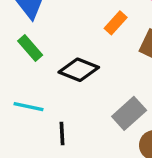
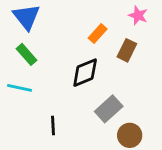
black diamond: (79, 70) -> (85, 73), moved, turned -44
cyan line: (28, 107) -> (20, 88), moved

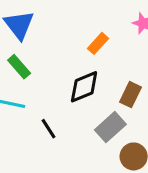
brown rectangle: (127, 50) -> (130, 95), moved
black line: (53, 126) -> (48, 129), moved, turned -30

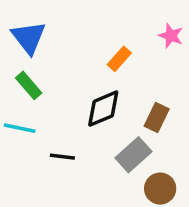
black line: (48, 129) -> (62, 157), turned -50

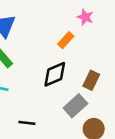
pink star: (171, 36) -> (85, 17), moved
black line: (62, 157) -> (27, 123), moved

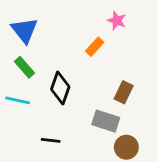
black diamond: (55, 74) -> (60, 88), moved, turned -48
gray rectangle: (75, 106) -> (106, 121), turned 60

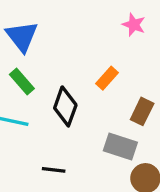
orange rectangle: (95, 47) -> (107, 78), moved

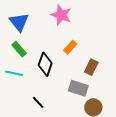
pink star: (134, 25) -> (61, 15), moved, size x1.5
black line: (54, 170) -> (38, 102), turned 40

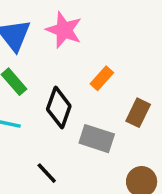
pink star: (61, 15) -> (64, 30), moved
gray rectangle: (78, 88) -> (97, 139), moved

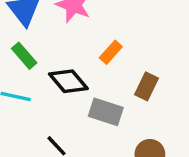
black diamond: (59, 108) -> (68, 81), turned -60

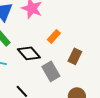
gray rectangle: (106, 112) -> (51, 71), turned 42

